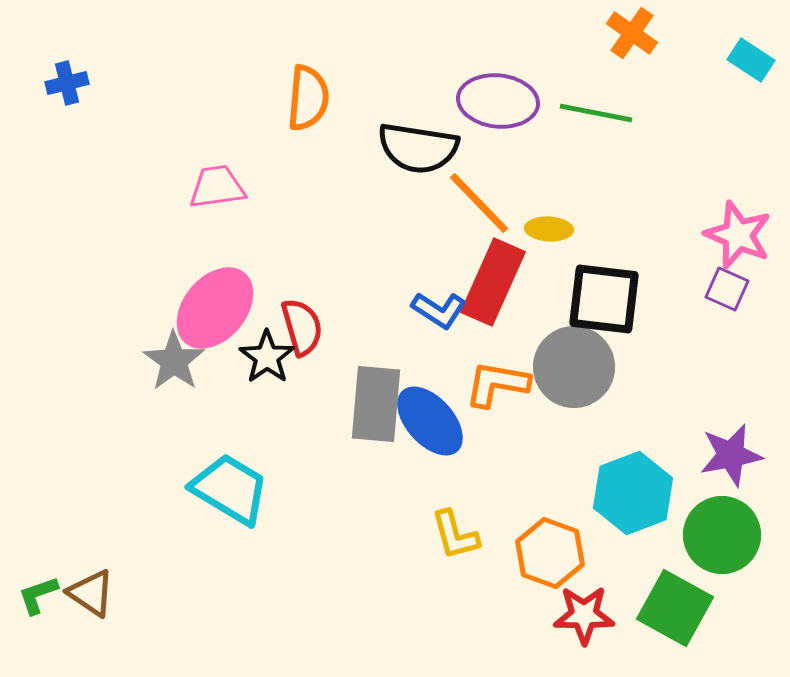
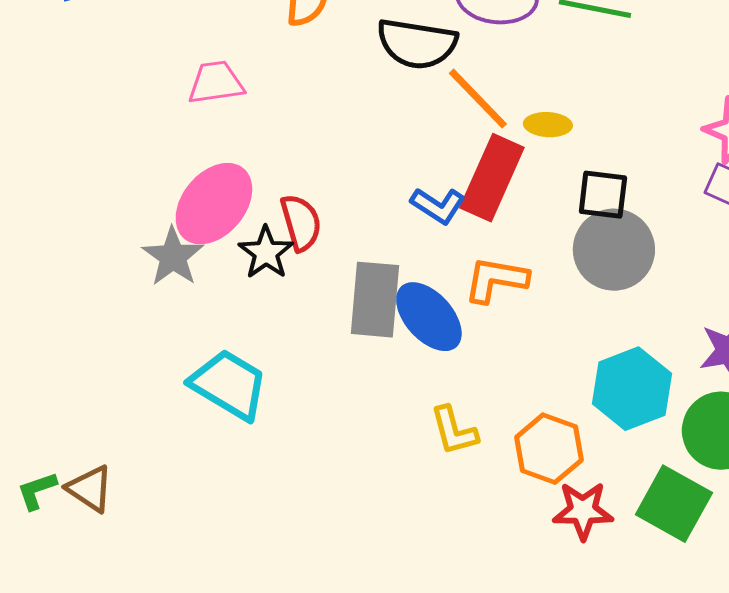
black square: (604, 299) -> (603, 195), size x0.7
gray circle: (574, 367) -> (614, 250), moved

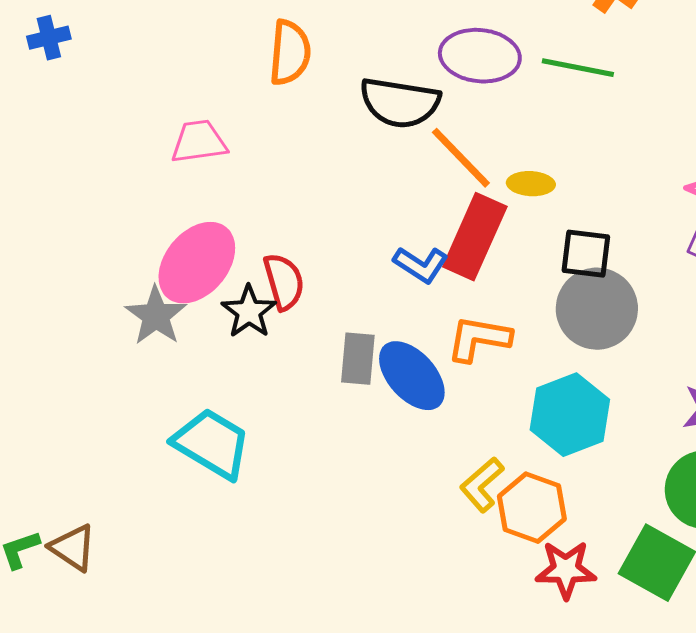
gray rectangle: (375, 300) -> (358, 359), size x0.7
cyan hexagon: (632, 389) -> (570, 415), moved
yellow L-shape: (454, 431) -> (482, 485), moved, turned 64

